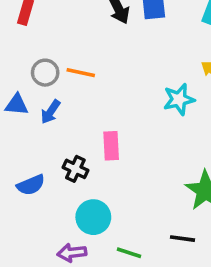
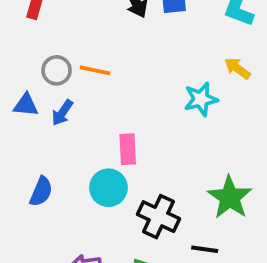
black cross: (75, 169) -> (158, 217), moved, size x1.5
blue semicircle: (31, 185) -> (41, 192), turned -44
cyan circle: (93, 217) -> (108, 188), moved

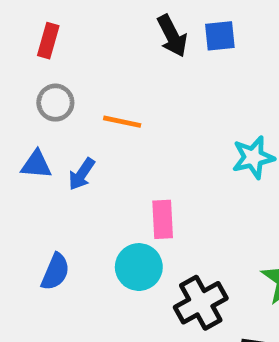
gray circle: (57, 70) -> (55, 103), moved
black cross: (158, 217) -> (201, 303), turned 36

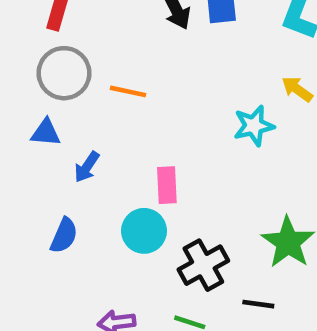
gray circle: (55, 103) -> (64, 73), size x1.5
blue arrow: (82, 174) -> (87, 167), moved

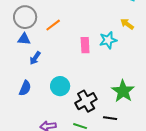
orange line: (128, 91) -> (53, 25), turned -49
blue triangle: (46, 133) -> (24, 39), moved
pink rectangle: (167, 185) -> (85, 45), moved

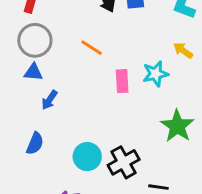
orange line: (53, 25) -> (92, 48), moved, turned 70
cyan circle: (60, 86) -> (87, 157), moved
green star: (123, 91) -> (177, 126), moved

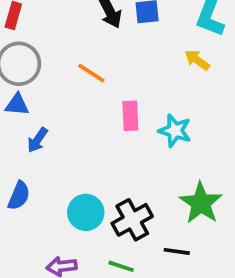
yellow arrow: (183, 51) -> (197, 60), moved
cyan star: (155, 74) -> (175, 131), moved, turned 30
green star: (177, 126) -> (201, 203), moved

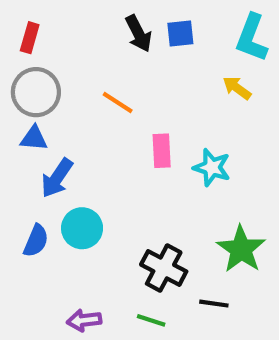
blue arrow: (37, 140) -> (57, 178), size x1.4
cyan circle: (86, 212) -> (82, 228), moved
black cross: (132, 220) -> (164, 268), turned -33

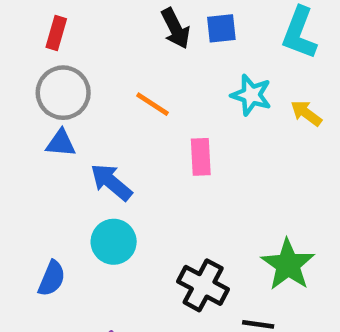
yellow arrow: (237, 88) -> (306, 113), moved
cyan star: (212, 168) -> (251, 95), moved
blue arrow: (57, 178) -> (111, 182), moved, turned 96
blue semicircle: (36, 241) -> (52, 278), moved

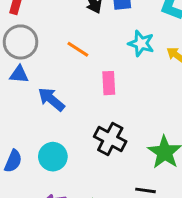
cyan circle: (114, 242) -> (53, 157), moved
black cross: (203, 285) -> (110, 139), moved

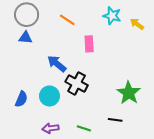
blue arrow: (51, 99) -> (57, 64), moved
black cross: (110, 139) -> (77, 83), moved

